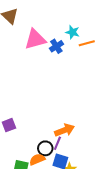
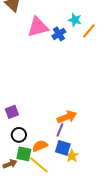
orange line: (87, 43) -> (89, 31), turned -35
black circle: (45, 148) -> (19, 135), moved

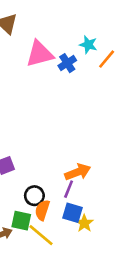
black circle: (19, 135) -> (34, 196), moved
orange semicircle: (40, 146) -> (42, 210), turned -49

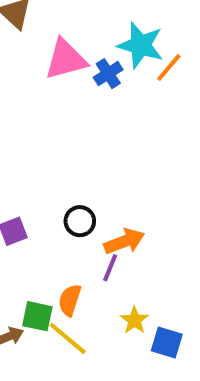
cyan star: (88, 45) -> (141, 45), size x1.6
black circle: (34, 196) -> (80, 221), moved
blue square: (72, 213) -> (167, 342), moved

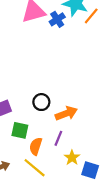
purple line: (110, 268) -> (58, 138), moved
green square: (37, 316) -> (20, 130), moved

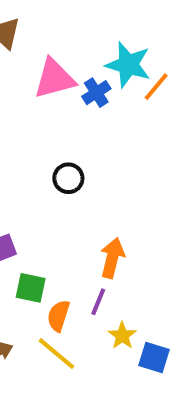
black circle: (41, 102) -> (68, 178), moved
orange arrow: (66, 113) -> (112, 258), turned -55

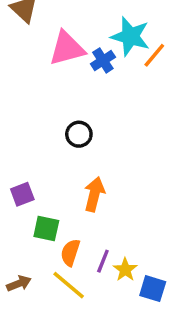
orange arrow: (112, 258) -> (94, 194), moved
purple line: (98, 302) -> (103, 261), moved

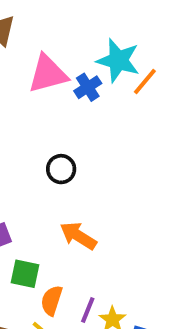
orange arrow: (94, 194) -> (78, 236), turned -72

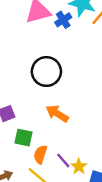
black circle: (61, 169) -> (46, 72), size x1.6
purple line: (88, 310) -> (63, 160), turned -63

